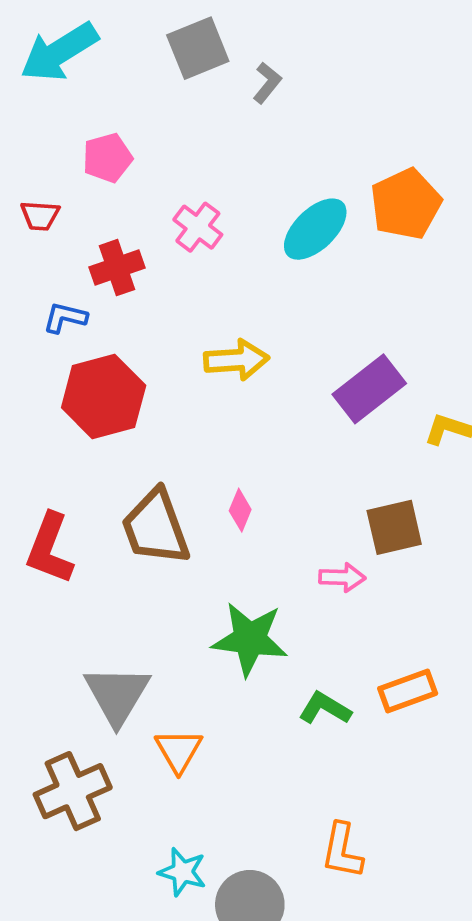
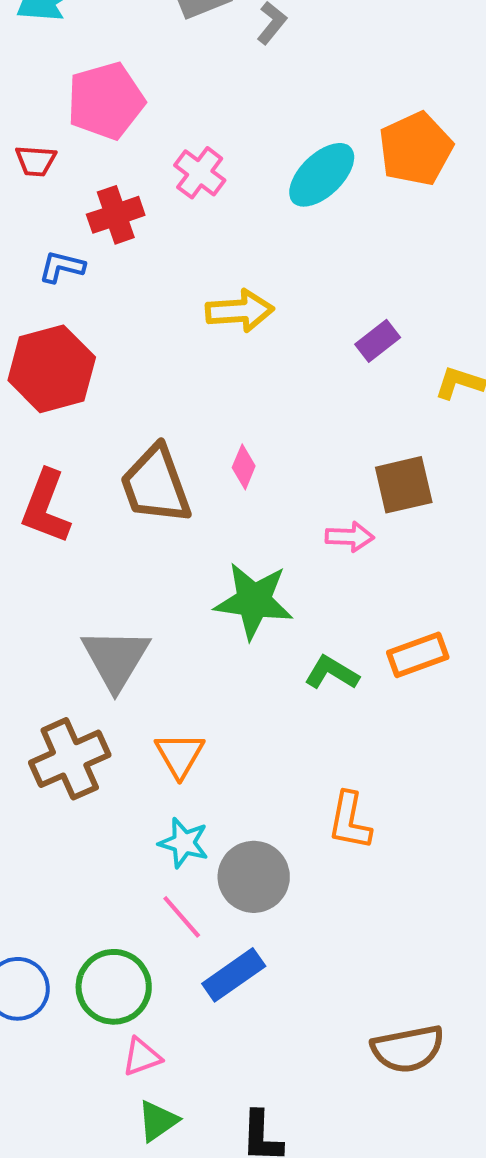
pink pentagon: (107, 158) -> (106, 101), size x1.5
purple rectangle: (369, 389) -> (378, 341), size x0.6
red hexagon: (104, 397) -> (52, 369), moved
orange triangle: (179, 751) -> (180, 755), moved

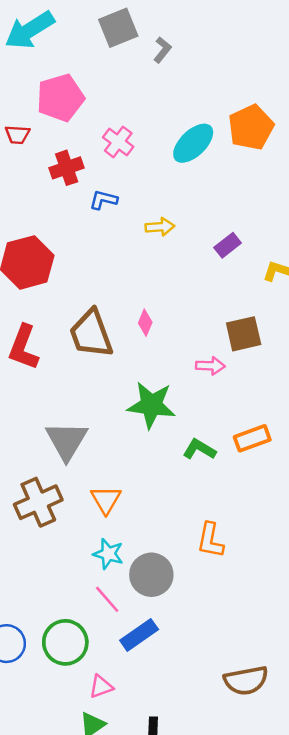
blue L-shape: (62, 267) -> (103, 200), moved
yellow arrow: (240, 311) -> (160, 227), moved, size x0.7
pink triangle: (142, 1057) -> (101, 687), moved

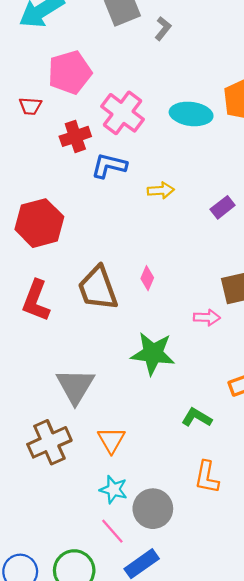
pink cross: (118, 142) -> (123, 113), size x1.5
cyan ellipse: (193, 143) -> (191, 114), turned 51
blue L-shape: (103, 200) -> (109, 166), size x1.4
green L-shape: (199, 449) -> (197, 418), moved

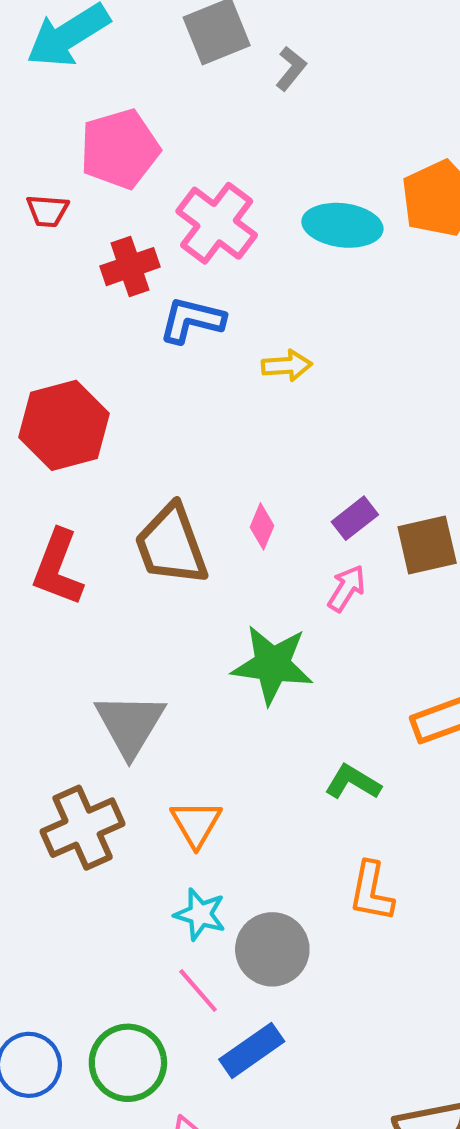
purple rectangle: (223, 207) -> (355, 518), moved
pink arrow: (207, 317) -> (347, 588), moved, turned -60

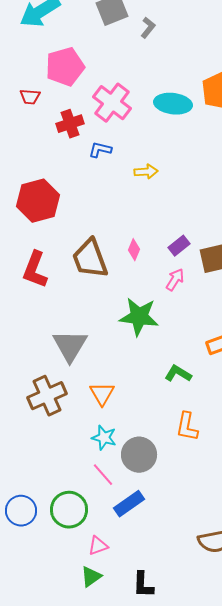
blue L-shape: (192, 320) -> (100, 150), size x0.7

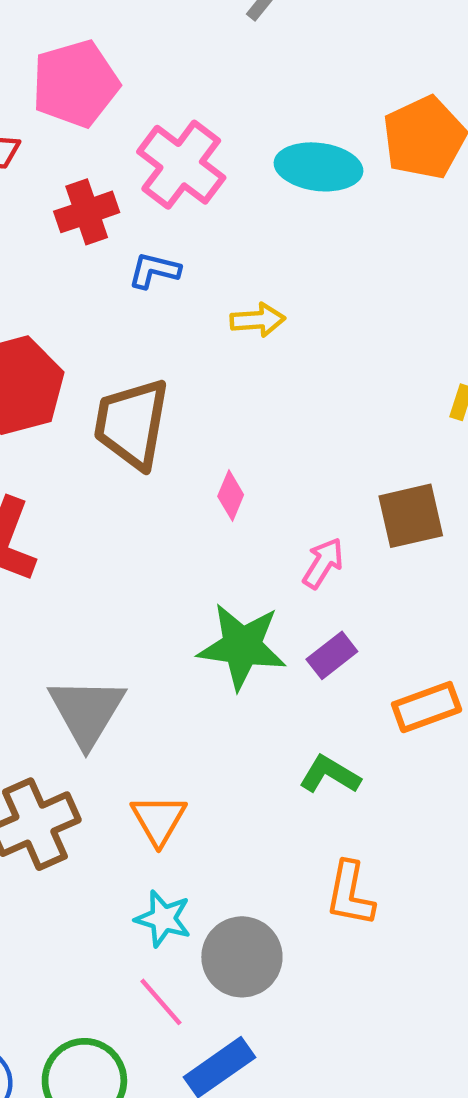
purple rectangle: (179, 246) -> (332, 655), moved
brown trapezoid: (90, 259) -> (132, 424), moved, turned 30

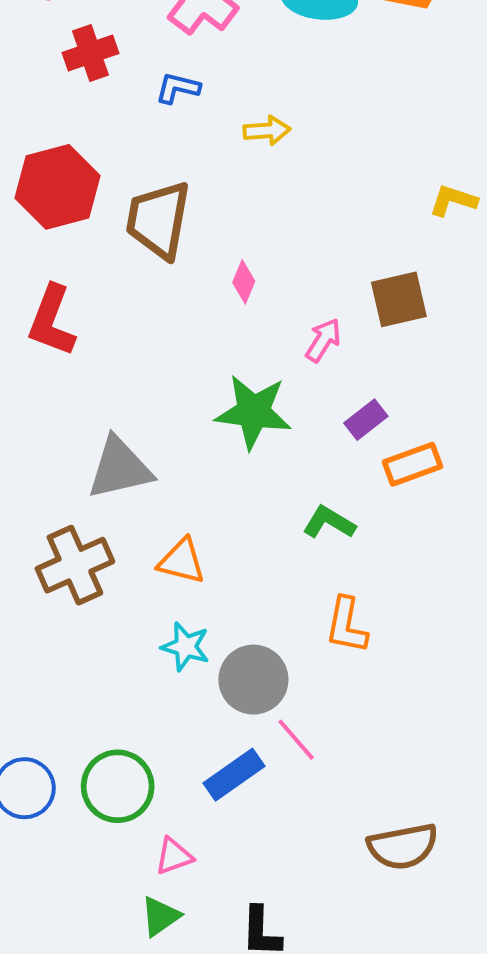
red cross: (87, 212) -> (90, 53), moved
purple rectangle: (332, 655) -> (366, 420), moved
gray triangle: (87, 712) -> (120, 468), turned 46
orange triangle: (159, 820) -> (182, 561), turned -46
pink line: (161, 1002) -> (296, 740), moved

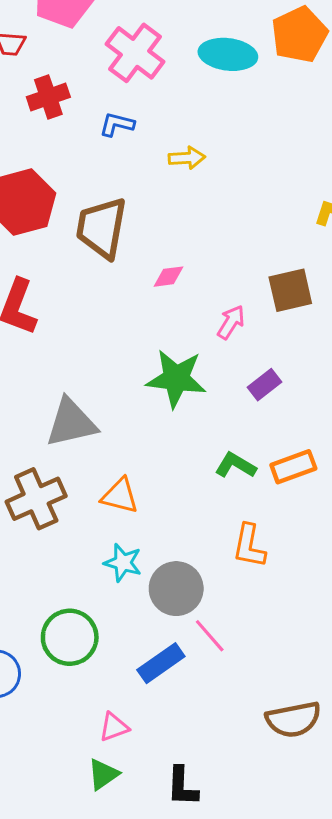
pink diamond: (244, 282) -> (169, 277), turned 60
orange rectangle: (412, 464) -> (293, 467), moved
green circle: (118, 786) -> (70, 637), moved

